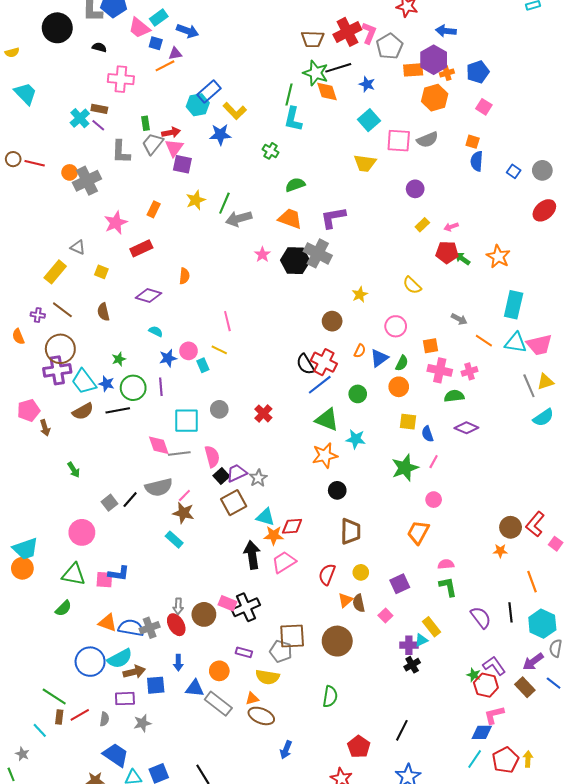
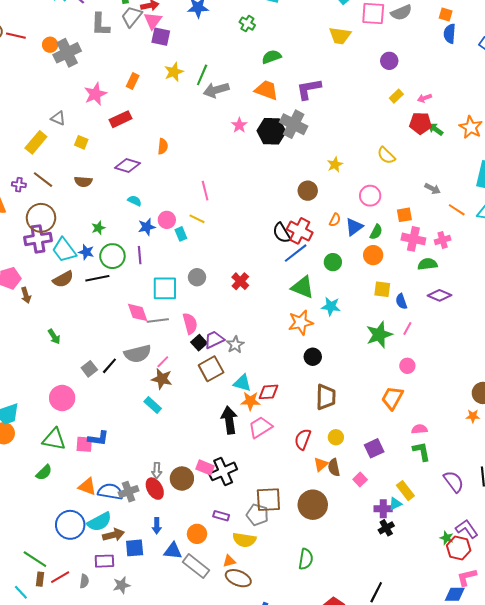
brown semicircle: (103, 312) -> (83, 182), turned -72

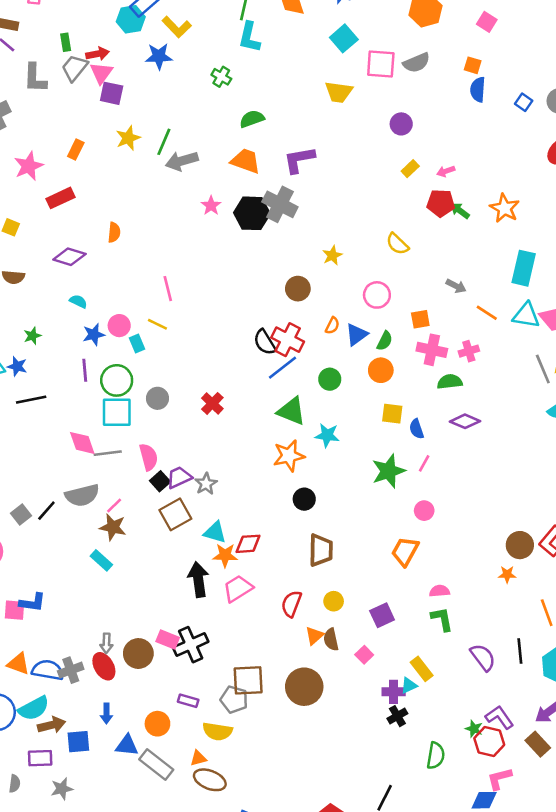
green circle: (112, 256) -> (117, 380), moved
green semicircle: (306, 559) -> (436, 756), moved

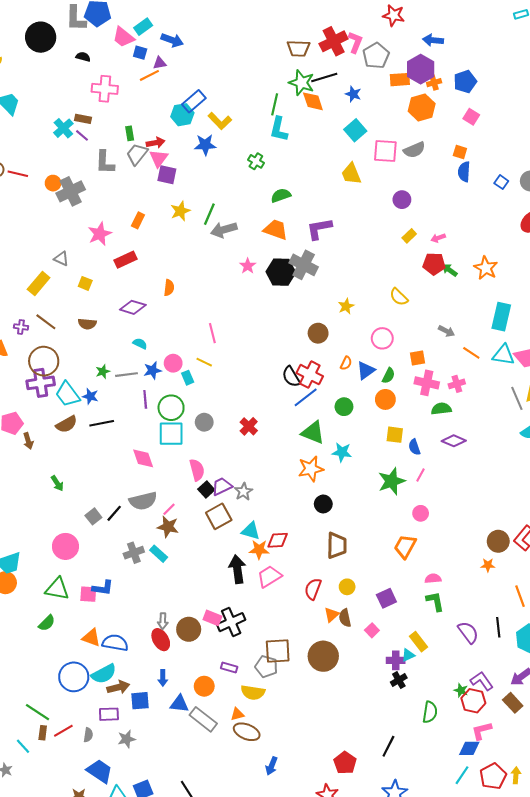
yellow trapezoid: (339, 92) -> (351, 174), turned 60
gray line: (108, 453) -> (127, 375), moved
gray cross: (71, 670) -> (134, 553), moved

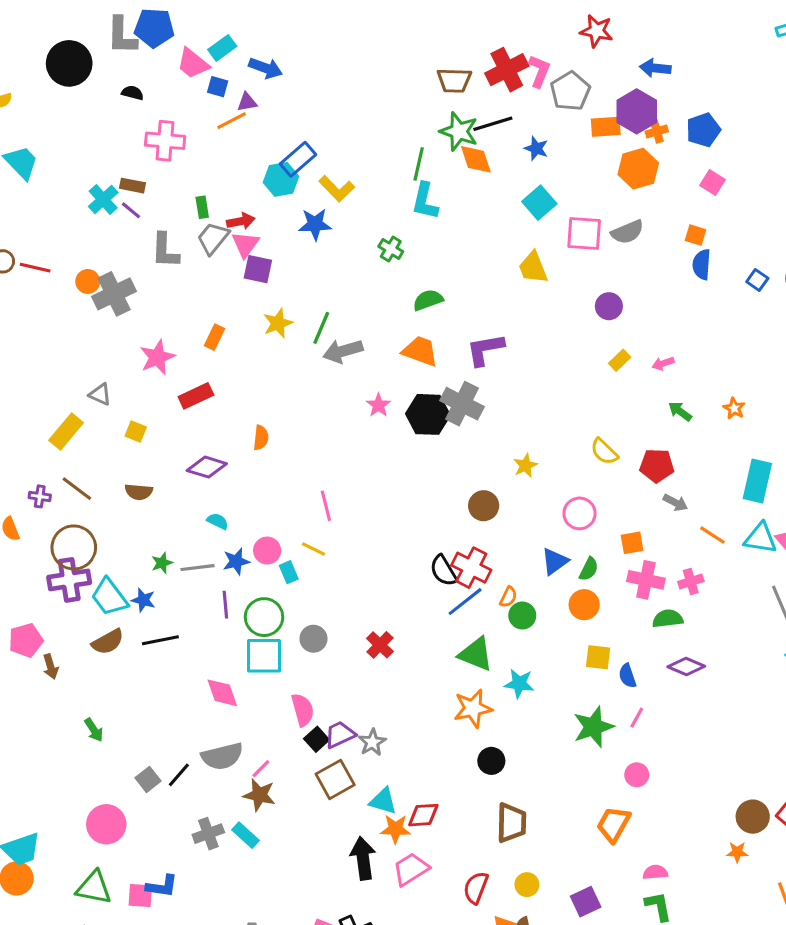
red pentagon: (434, 264) -> (657, 466), moved
orange star: (486, 268) -> (734, 408), size x0.6
orange semicircle: (346, 363) -> (508, 597), moved

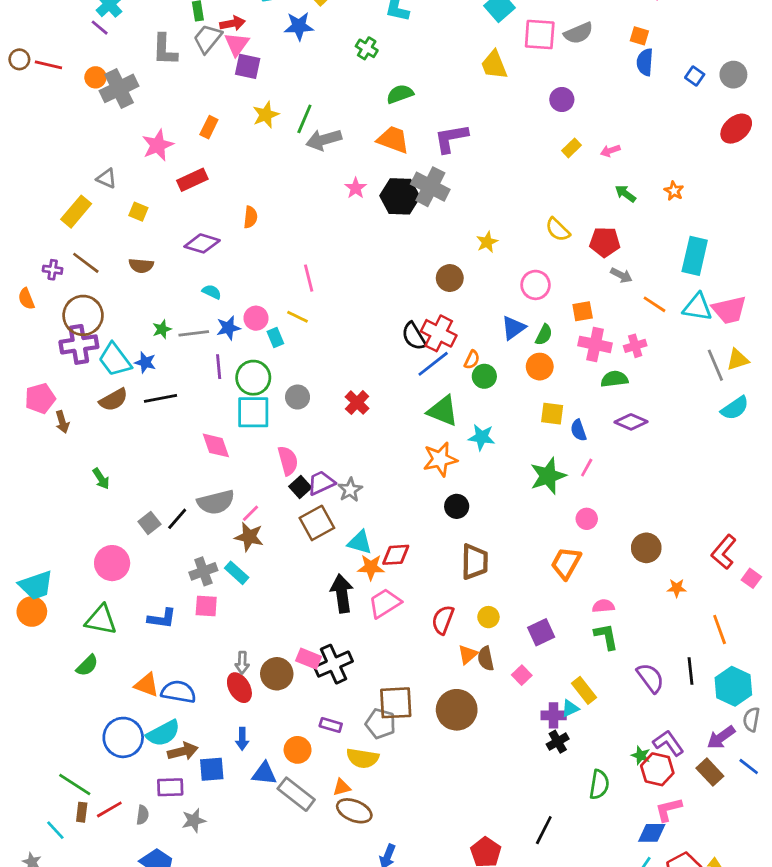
purple line: (131, 210) -> (100, 28), moved
brown circle: (753, 817) -> (646, 548), moved
pink square: (140, 895) -> (206, 606), moved

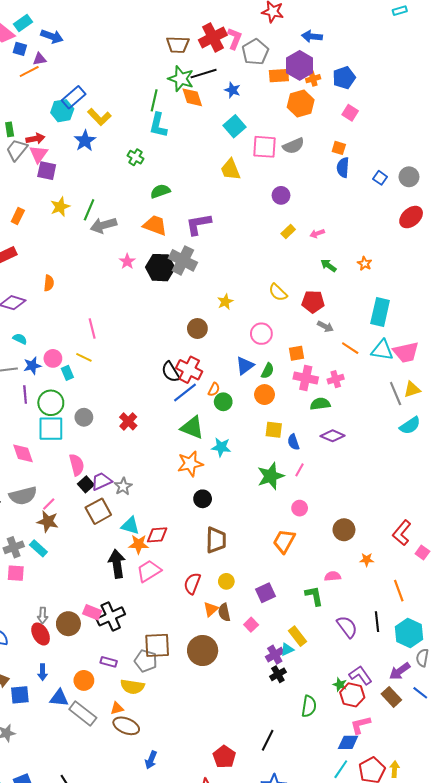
blue star: (299, 26) -> (85, 141), turned -30
pink semicircle: (603, 606) -> (333, 576), moved
purple cross: (554, 715) -> (275, 655), turned -30

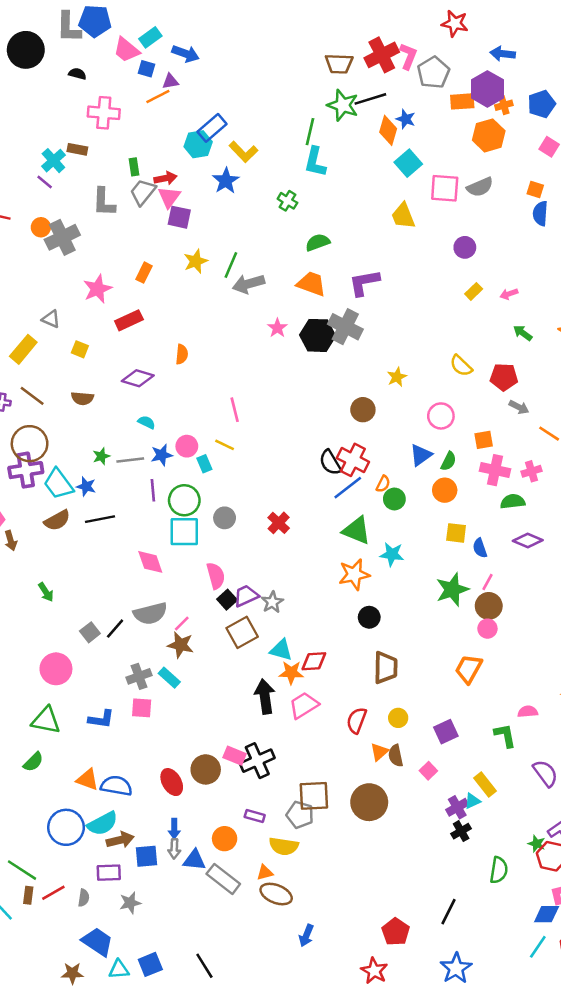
orange diamond: (192, 97) -> (388, 130), moved, turned 35
brown circle: (344, 530) -> (489, 606), moved
gray arrow: (43, 615) -> (174, 849), moved

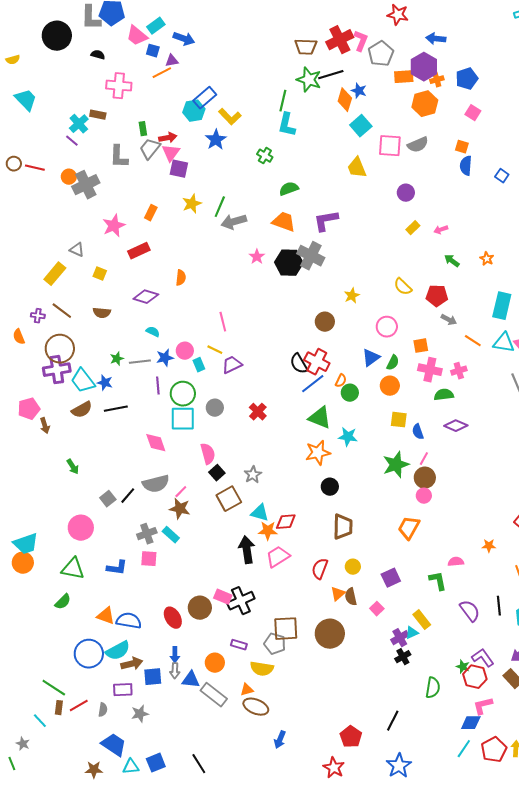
purple trapezoid: (246, 596) -> (232, 365), moved

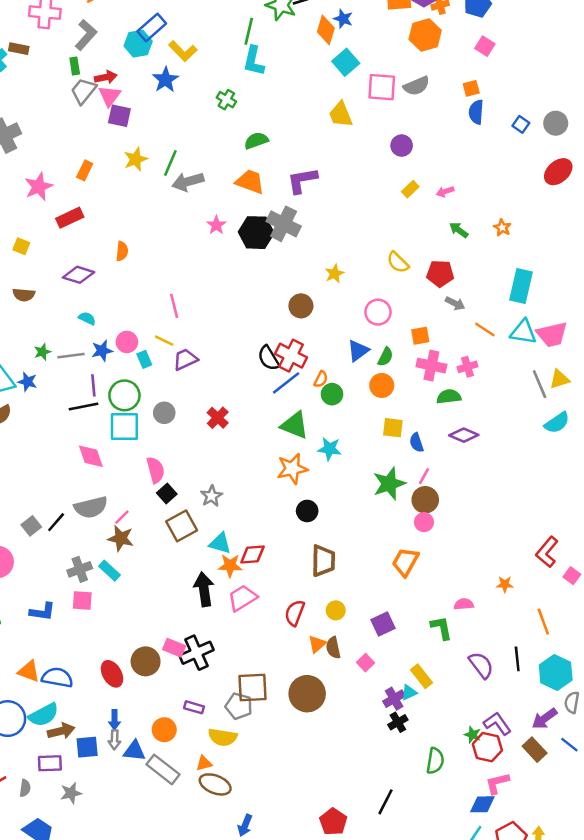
orange square: (462, 147) -> (471, 88), turned -32
gray L-shape: (119, 157) -> (86, 35), moved, turned -140
black line: (116, 409) -> (83, 407), moved

